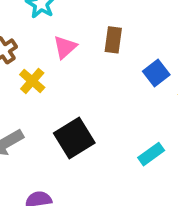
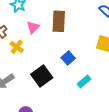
brown rectangle: (113, 40) -> (59, 21), size x1.5
blue square: (156, 73) -> (68, 58), moved

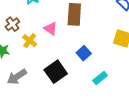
pink triangle: (33, 27) -> (50, 29), moved, turned -40

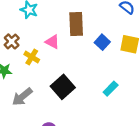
blue square: (84, 53) -> (102, 42), moved

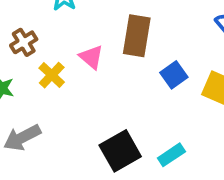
black square: (63, 87) -> (120, 151), moved

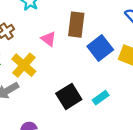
yellow cross: (52, 75) -> (24, 65), moved, size x1.5
blue square: (174, 75) -> (100, 48), size x1.5

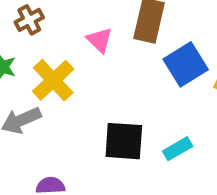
black square: (69, 96) -> (124, 141), turned 30

